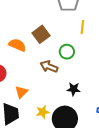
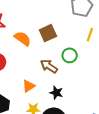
black star: (74, 89) -> (56, 93), moved
orange triangle: (21, 92) -> (29, 86), moved

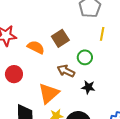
orange triangle: (29, 86) -> (49, 93), size x1.6
black star: (56, 93) -> (88, 87), moved

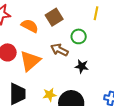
orange triangle: (49, 93) -> (30, 61), moved

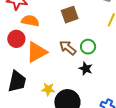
orange semicircle: (30, 26) -> (30, 21), moved, turned -30
green circle: (79, 36) -> (88, 47), moved

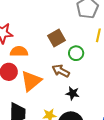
green circle: (88, 47) -> (76, 53), moved
black star: (86, 69) -> (73, 93), moved

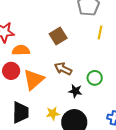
green circle: (76, 53) -> (95, 78), moved

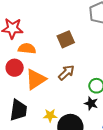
brown arrow: (63, 69) -> (66, 72), turned 102
black star: (75, 91) -> (91, 103), moved

